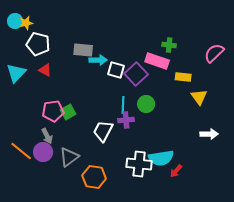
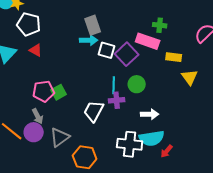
gray rectangle: (83, 50) -> (93, 25), moved, turned 66
white arrow: (209, 134) -> (150, 114), moved

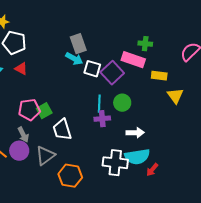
cyan arrow: (89, 40) -> (74, 59), turned 30
white trapezoid: (94, 111) -> (62, 130), moved, turned -45

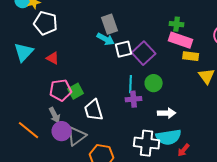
pink rectangle: (133, 60) -> (181, 40), moved
red triangle: (21, 69) -> (53, 58), moved
white square: (92, 69) -> (124, 49), turned -30
purple circle: (19, 151) -> (62, 131), moved

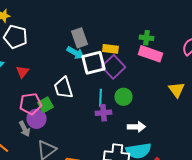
white square: (124, 49) -> (93, 63), size x1.4
yellow rectangle: (191, 56) -> (110, 49), moved
red triangle: (53, 58) -> (22, 72), turned 40
white trapezoid: (94, 110) -> (63, 88), moved
purple circle: (62, 131) -> (36, 119), moved

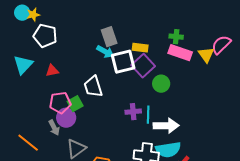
red triangle: (22, 72) -> (52, 71), turned 40
yellow triangle: (176, 90) -> (206, 55), moved
green circle: (123, 97) -> (161, 84), moved
cyan line: (100, 98) -> (148, 115), moved
white arrow: (136, 127) -> (166, 126), size x1.4

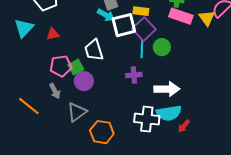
cyan line: (148, 115) -> (142, 49), moved
purple circle: (66, 118) -> (84, 81), moved

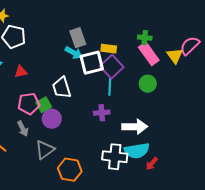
pink rectangle: (181, 16) -> (149, 54), turned 35
green circle: (162, 47) -> (148, 84), moved

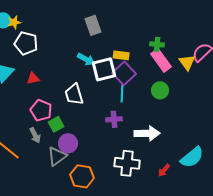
gray rectangle: (78, 38) -> (93, 25), moved
pink pentagon: (29, 104) -> (41, 110), turned 30
green square: (44, 105) -> (56, 124), moved
purple circle: (52, 119) -> (68, 143), moved
cyan semicircle: (137, 151) -> (192, 157), moved, turned -30

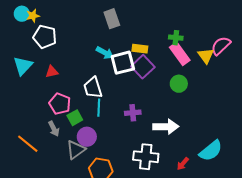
cyan line: (122, 93) -> (99, 108), moved

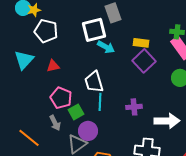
white square: (123, 63) -> (94, 30), moved

